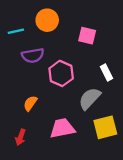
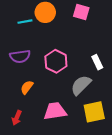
cyan line: (16, 31) -> (25, 22), moved
pink square: (87, 36) -> (81, 12), moved
purple semicircle: (33, 55) -> (20, 56), moved

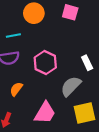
cyan line: (25, 22) -> (13, 36), moved
pink trapezoid: (55, 111) -> (45, 113), turned 130

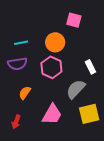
orange circle: (34, 13) -> (55, 42), moved

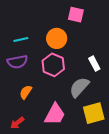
red arrow: (16, 122) -> (17, 123), turned 32

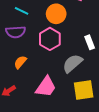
cyan line: (21, 40) -> (22, 11), turned 32

